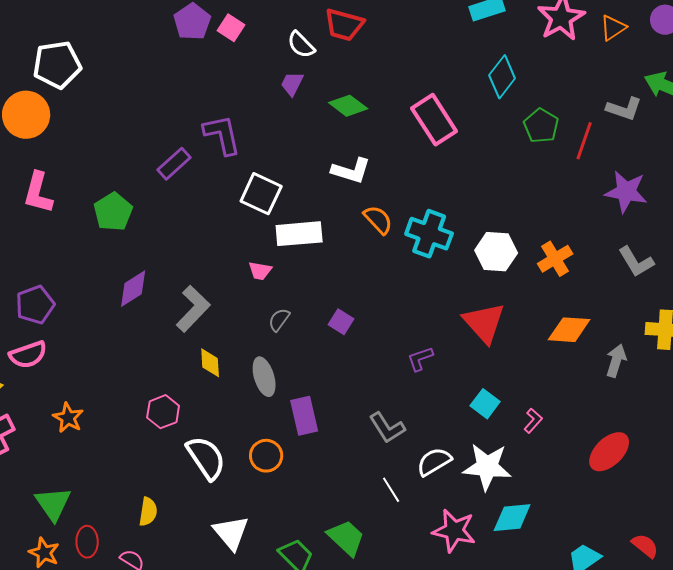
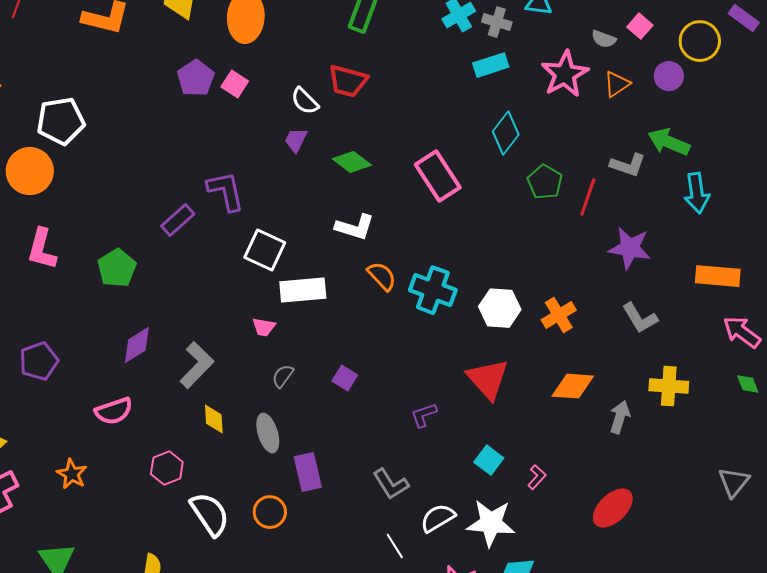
pink semicircle: (28, 355) -> (114, 411), moved

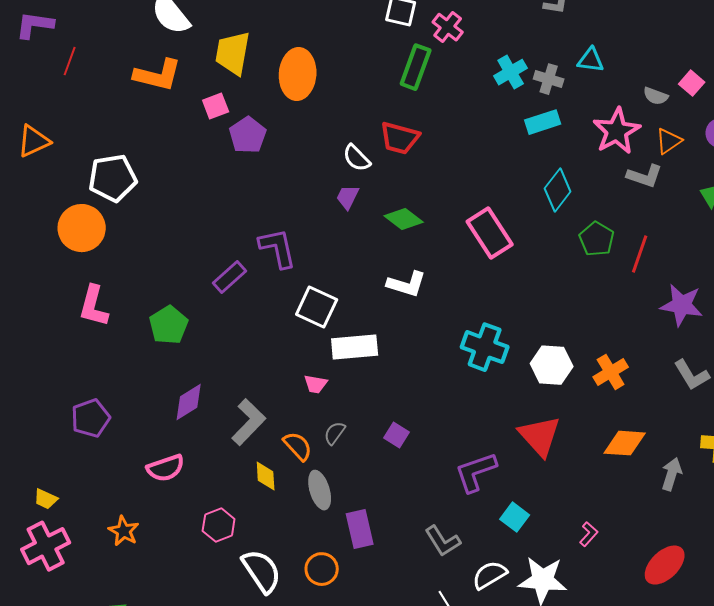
pink square: (235, 84) -> (216, 106), moved, turned 36
gray L-shape: (628, 165) -> (645, 176), moved
orange semicircle: (382, 276) -> (298, 446), moved
purple L-shape: (424, 415) -> (476, 472), size x1.6
cyan square: (489, 460) -> (515, 517), moved

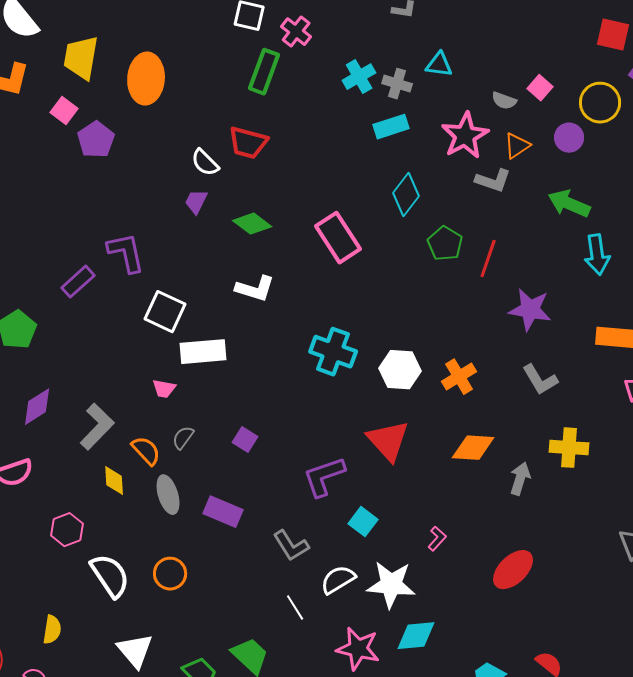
pink square: (216, 106) -> (64, 111), turned -32
purple rectangle: (360, 529) -> (223, 512), moved, turned -54

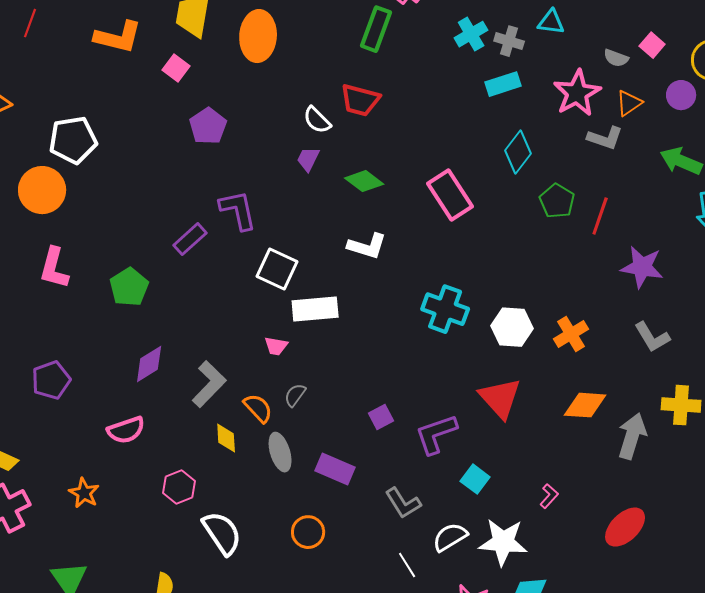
purple pentagon: (96, 140) -> (208, 126), moved
purple square: (245, 440) -> (381, 417), moved, turned 30
gray arrow: (520, 479) -> (632, 436), size x1.4
orange circle: (170, 574) -> (308, 532), moved

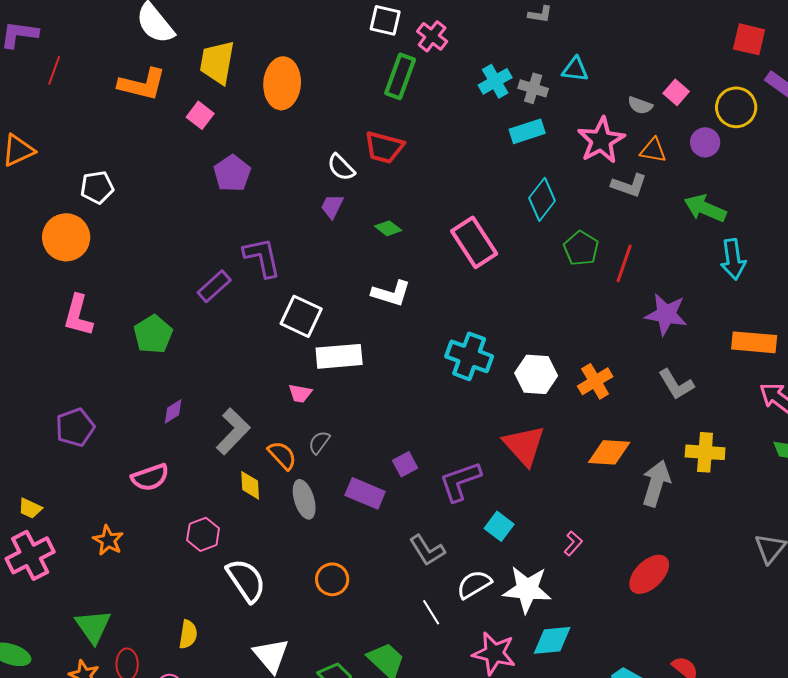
orange triangle: (629, 103) -> (653, 150), turned 44
white pentagon: (73, 140) -> (97, 187), size x0.7
green diamond: (364, 181) -> (388, 228), size x0.7
purple diamond: (149, 364) -> (173, 411), size x0.7
purple rectangle: (335, 469) -> (365, 493), moved

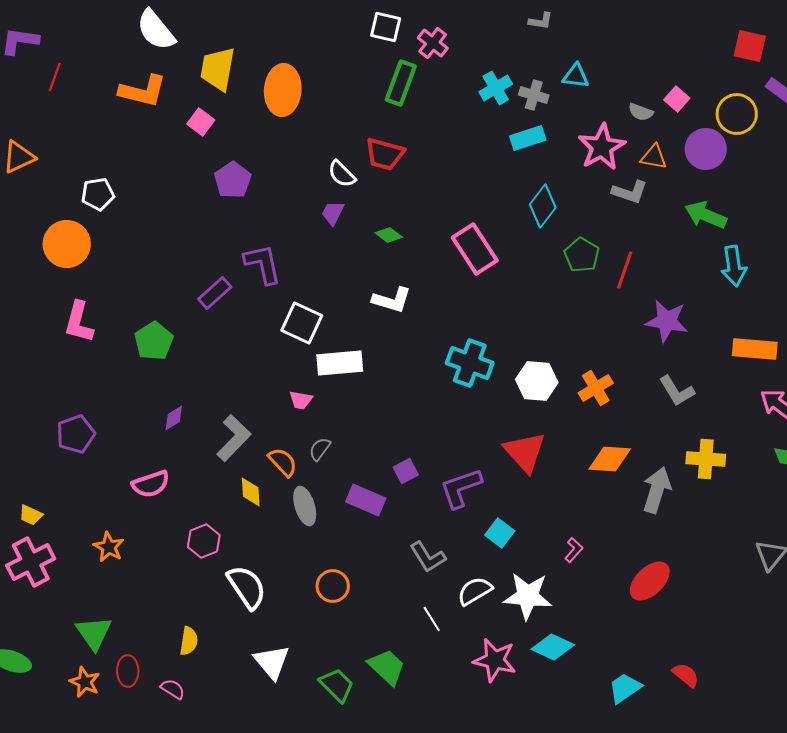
purple circle: (705, 142) -> (706, 149), size x1.4
cyan diamond: (552, 640) -> (553, 647), turned 30

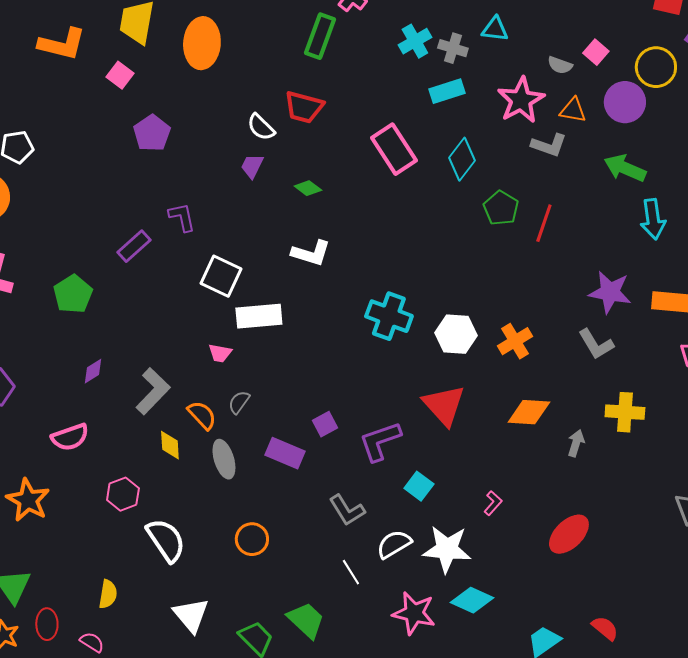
pink rectangle: (475, 249) -> (394, 149), moved
purple L-shape: (263, 264) -> (182, 217), size x0.7
purple star: (667, 321) -> (610, 292), moved
gray arrow: (657, 490) -> (576, 443), size x0.6
orange star: (109, 547) -> (28, 500), size x1.4

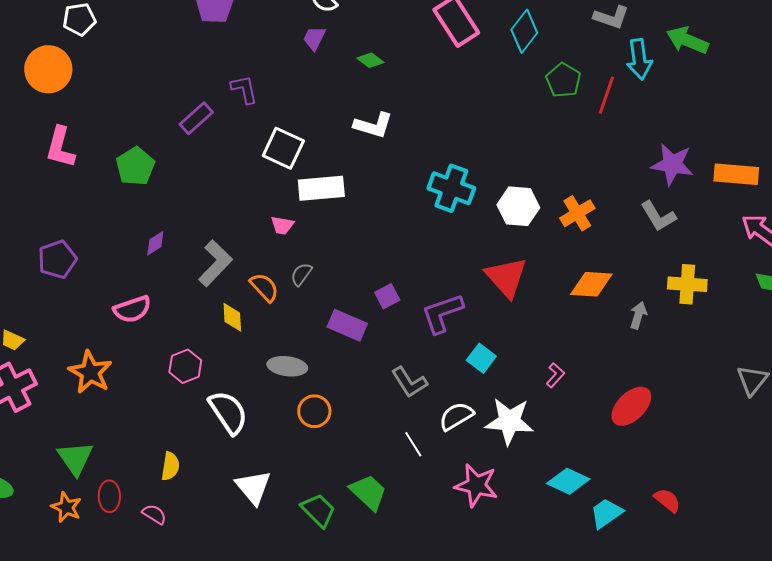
cyan arrow: (653, 219) -> (639, 59), moved
gray ellipse: (224, 459) -> (287, 366), moved, turned -66
cyan diamond: (472, 600) -> (568, 481), moved

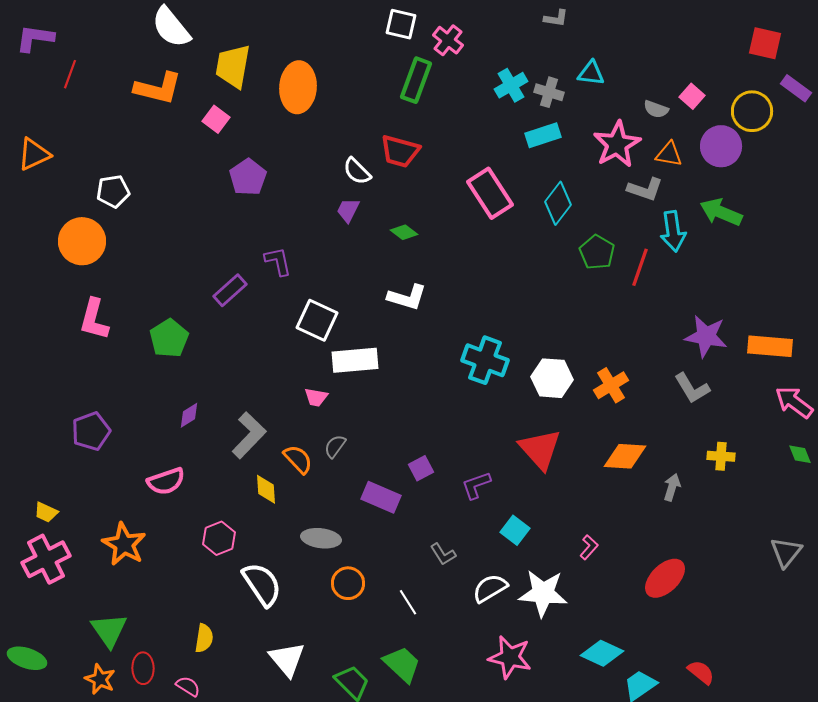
yellow cross: (687, 284) -> (721, 456), size x0.7
purple L-shape: (442, 313) -> (476, 485), size x0.7
gray L-shape: (409, 382) -> (443, 554), size x0.7
white line: (413, 444) -> (408, 602), moved

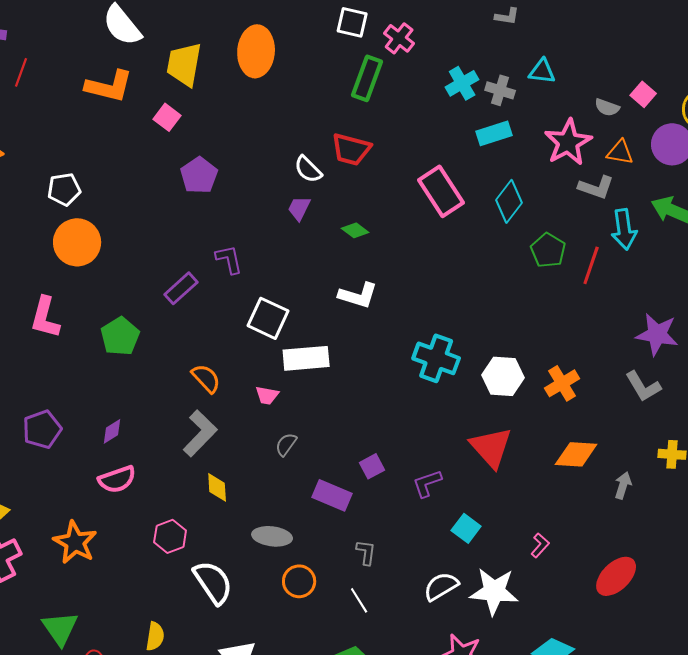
orange ellipse: (298, 87) -> (256, 51), moved
orange circle: (82, 241) -> (77, 242), moved
purple diamond: (189, 415) -> (112, 431), moved
orange semicircle: (298, 459) -> (206, 378), moved
gray L-shape: (443, 554) -> (366, 552), moved, turned -140

